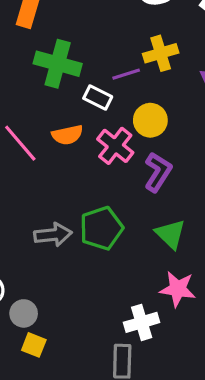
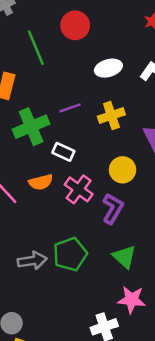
green cross: (58, 64) -> (31, 127), turned -36
purple line: (126, 74) -> (70, 108), moved
yellow circle: (150, 120) -> (123, 170), moved

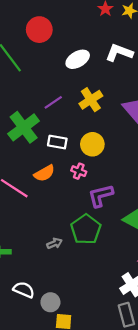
yellow circle: (123, 170) -> (92, 144), moved
pink cross: (79, 189) -> (79, 171), size x0.6
purple L-shape: (113, 209) -> (101, 196), moved, turned -120
gray arrow: (32, 261) -> (54, 243), size x0.6

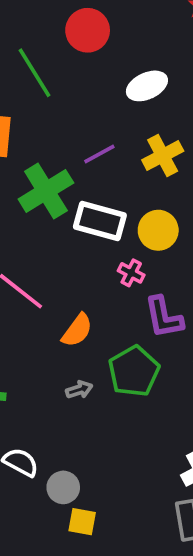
white rectangle: (57, 142) -> (100, 221), size x1.5
orange semicircle: (44, 173) -> (77, 330), moved, turned -30
purple L-shape: (101, 196) -> (164, 317), turned -92

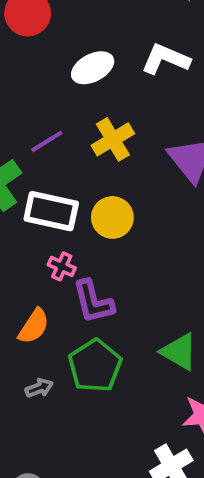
pink cross: (131, 273) -> (62, 266), moved
purple L-shape: (164, 317) -> (93, 302), moved

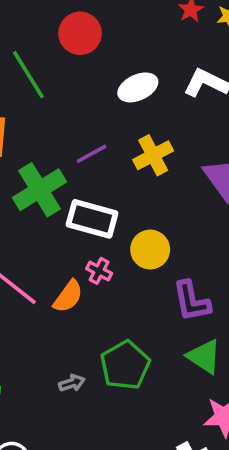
yellow circle: (112, 217) -> (150, 250), moved
purple L-shape: (93, 302) -> (191, 301), moved
orange semicircle: (34, 326) -> (68, 296), moved

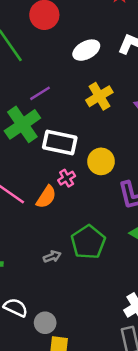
purple line: (91, 154) -> (40, 93), moved
pink cross: (99, 271) -> (67, 178), turned 35

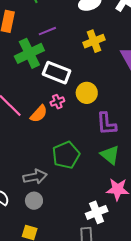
gray arrow: (52, 257) -> (35, 177), moved, size x1.6
gray circle: (45, 323) -> (34, 201), moved

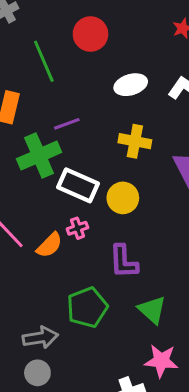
yellow cross: (94, 41) -> (135, 141), turned 30
yellow circle: (87, 93) -> (123, 198), moved
purple L-shape: (106, 124) -> (124, 262), moved

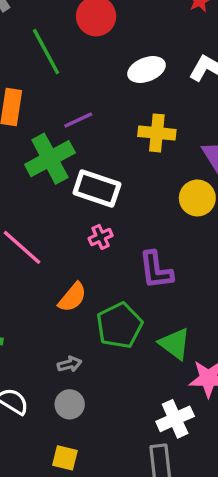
yellow circle: (123, 198) -> (197, 198), moved
orange semicircle: (49, 245) -> (72, 297), moved
green triangle: (152, 310) -> (175, 344), moved
gray arrow: (40, 338) -> (69, 364), size x0.6

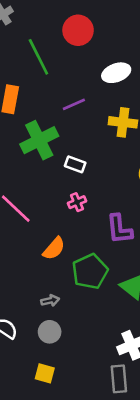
purple line: (78, 120) -> (74, 104), moved
white rectangle: (97, 188) -> (75, 164), size x0.6

